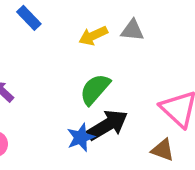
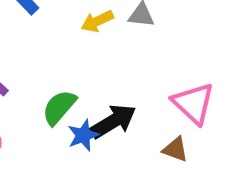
green semicircle: (95, 89) -> (59, 107), moved

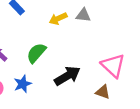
green semicircle: (59, 107) -> (36, 53), moved
blue star: (83, 135) -> (23, 84), moved

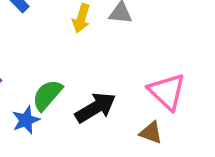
yellow arrow: (58, 19) -> (81, 18), turned -48
green semicircle: (36, 53) -> (47, 95), moved

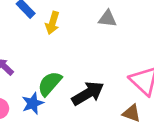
yellow arrow: (81, 18) -> (52, 23), moved

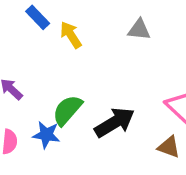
yellow arrow: (52, 23) -> (71, 35), turned 130
blue star: (33, 103) -> (46, 135), turned 30

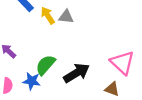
gray triangle: (139, 30) -> (66, 17), moved

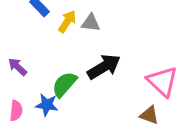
yellow arrow: (48, 15) -> (67, 21), turned 66
black arrow: (76, 73) -> (104, 67), moved

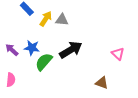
pink triangle: (162, 81) -> (118, 54), moved, size x0.6
blue star: (47, 105) -> (32, 48), moved

